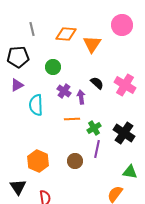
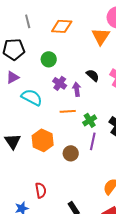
orange triangle: (92, 44) -> (101, 36), moved
cyan semicircle: (36, 105) -> (32, 97), turned 120
orange hexagon: (38, 161) -> (43, 140), moved
black triangle: (18, 187) -> (13, 141), moved

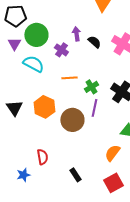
green circle: (49, 59) -> (36, 35), moved, size x1.5
purple triangle: (13, 77) -> (14, 44), turned -32
purple arrow: (77, 89) -> (76, 34), moved
brown circle: (71, 153) -> (72, 120), size x1.5

